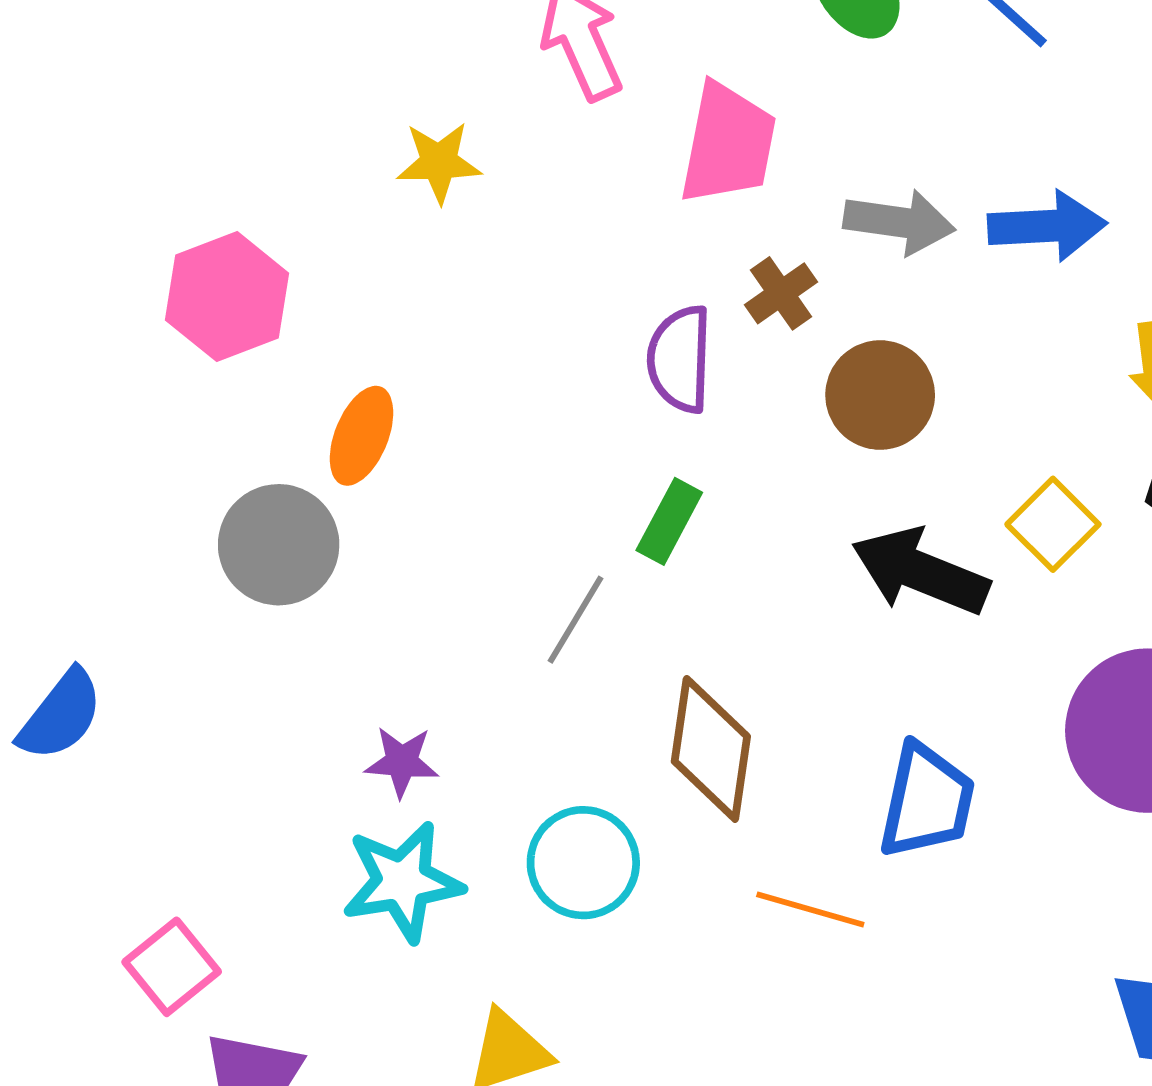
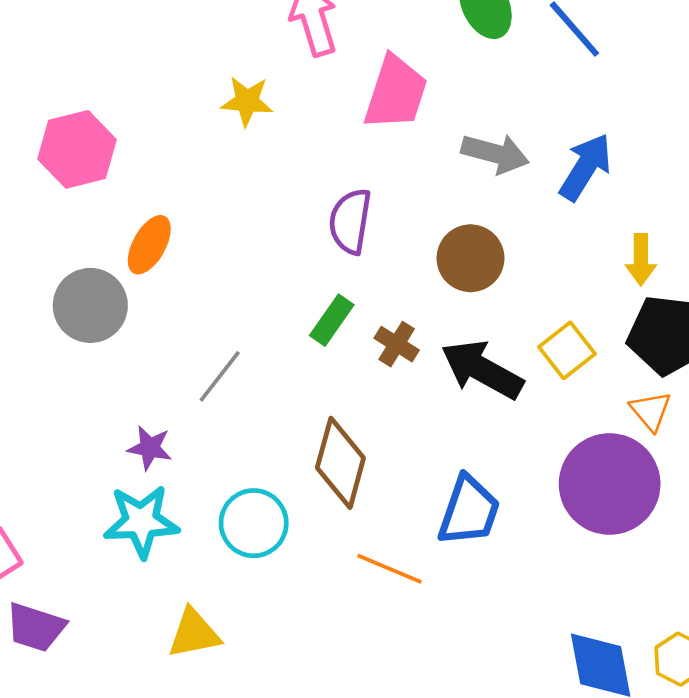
yellow star: (439, 162) -> (247, 101), moved
blue arrow: (1047, 226) -> (586, 167), turned -62
brown cross: (781, 293) -> (397, 344), moved, turned -30
gray line: (575, 620) -> (220, 376), moved

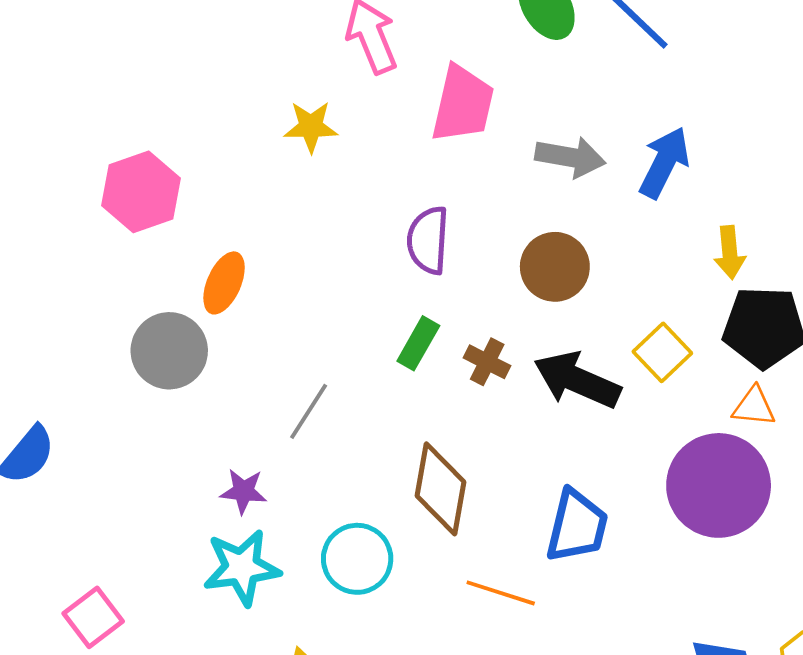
orange triangle: (651, 411) -> (754, 407), turned -39

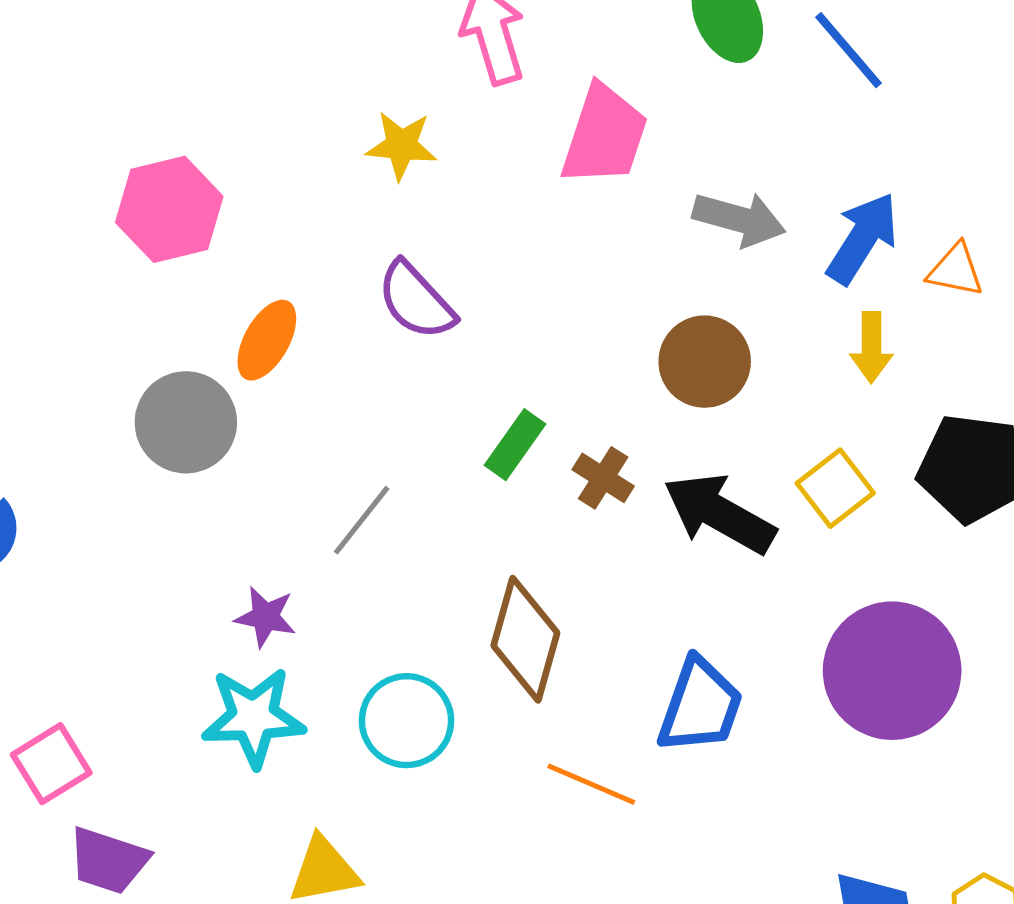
purple semicircle: (428, 240) -> (416, 301), moved, turned -52
yellow arrow: (730, 252) -> (871, 347), moved
orange triangle: (754, 407) -> (956, 270), moved

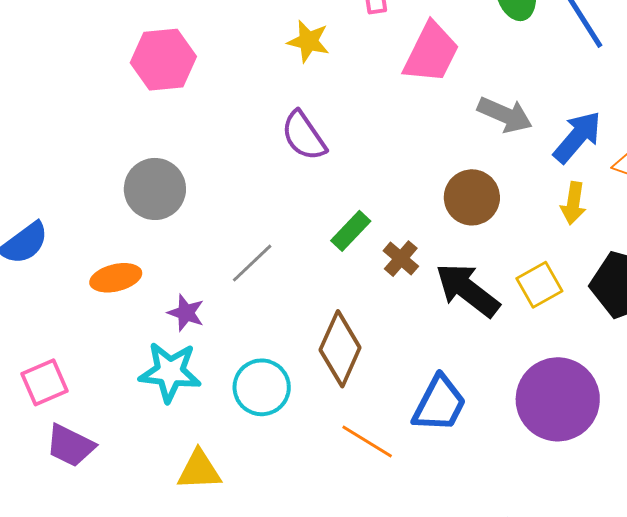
orange ellipse: (267, 340) -> (116, 278), moved, turned 39

